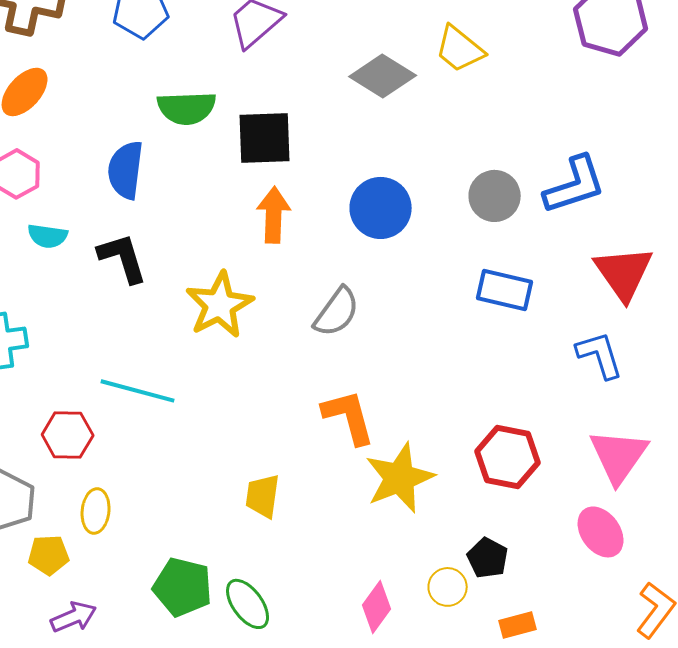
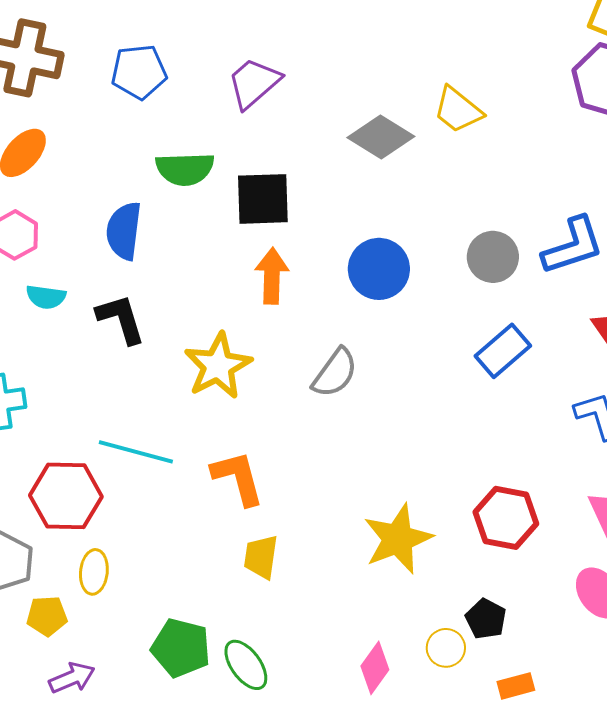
blue rectangle: (505, 290) -> (503, 351), turned -54
orange L-shape: (349, 417) -> (238, 478), moved
red hexagon: (68, 435) -> (66, 496), size x1.4

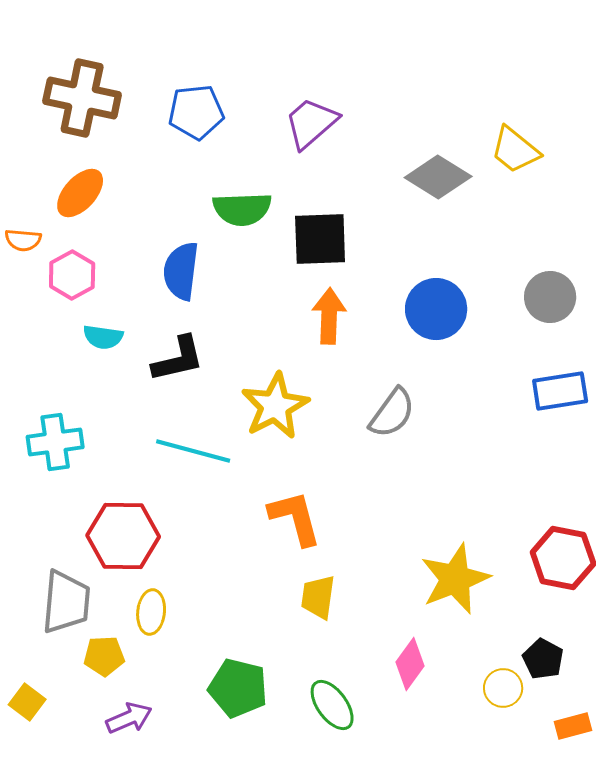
black L-shape: (121, 319) -> (178, 359), turned 94
blue rectangle: (503, 351) -> (560, 391), turned 32
cyan line: (136, 452) -> (193, 451), moved
green ellipse: (246, 665) -> (332, 705), moved
pink diamond: (375, 668) -> (410, 664), moved

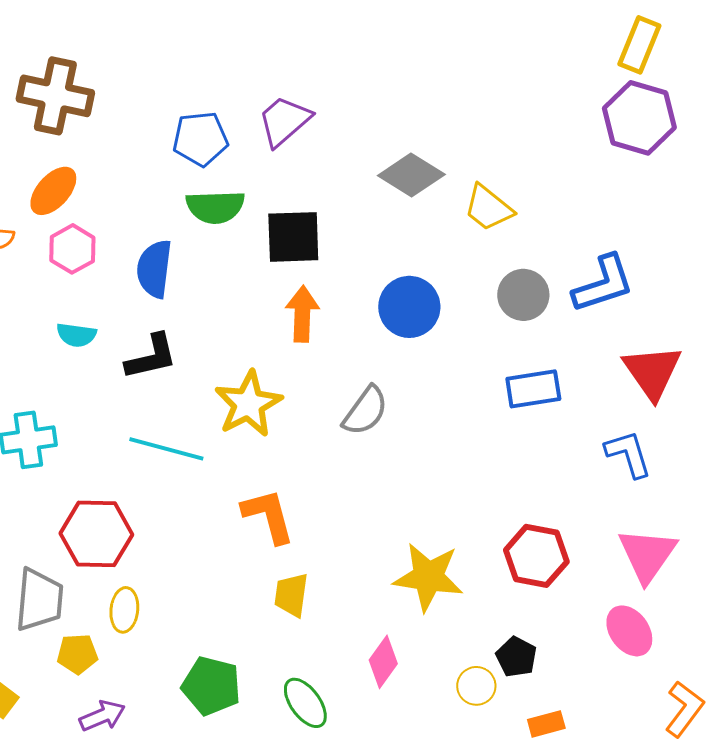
blue pentagon: (196, 112) -> (200, 139), moved
yellow trapezoid: (515, 150) -> (488, 208), moved
pink hexagon: (72, 275) -> (72, 249), moved
yellow star: (455, 579) -> (428, 577), turned 30

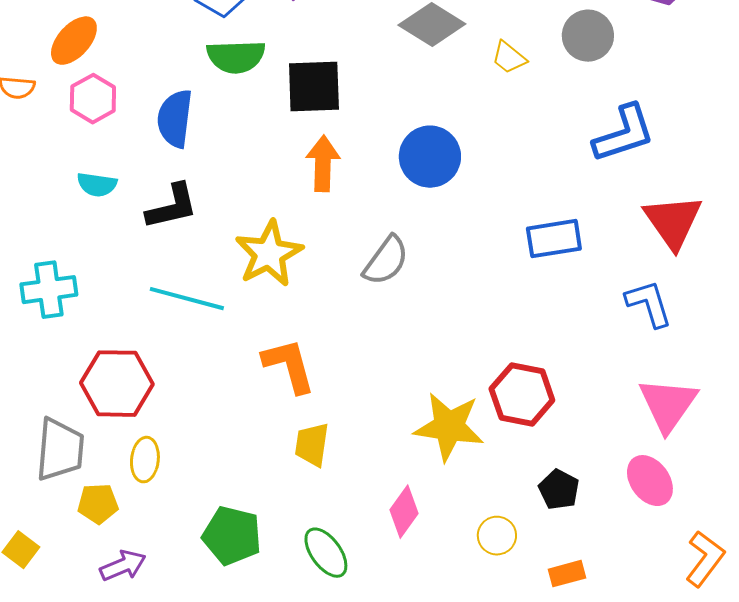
yellow trapezoid: (488, 208) -> (509, 58), size x0.7
gray circle: (523, 295) -> (588, 36), moved
red hexagon: (536, 556) -> (522, 395), moved
black pentagon: (516, 657) -> (559, 490), moved

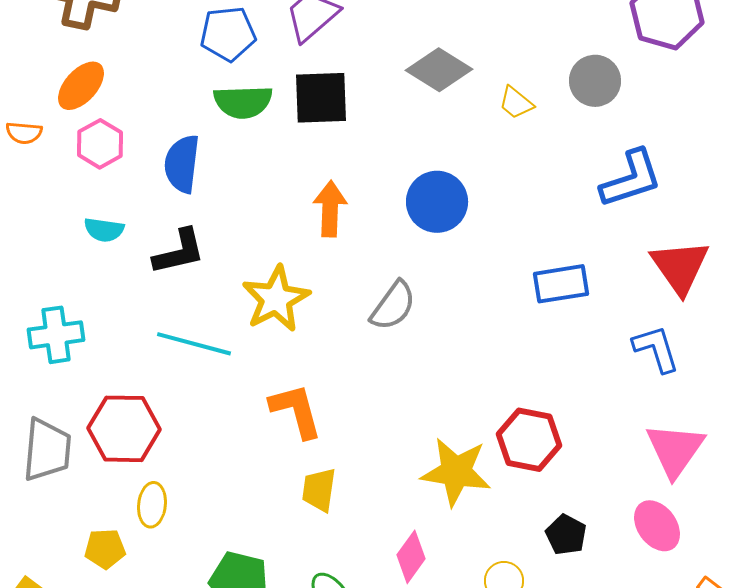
black square: (314, 87) -> (321, 98), moved
gray trapezoid: (60, 450) -> (47, 450), moved

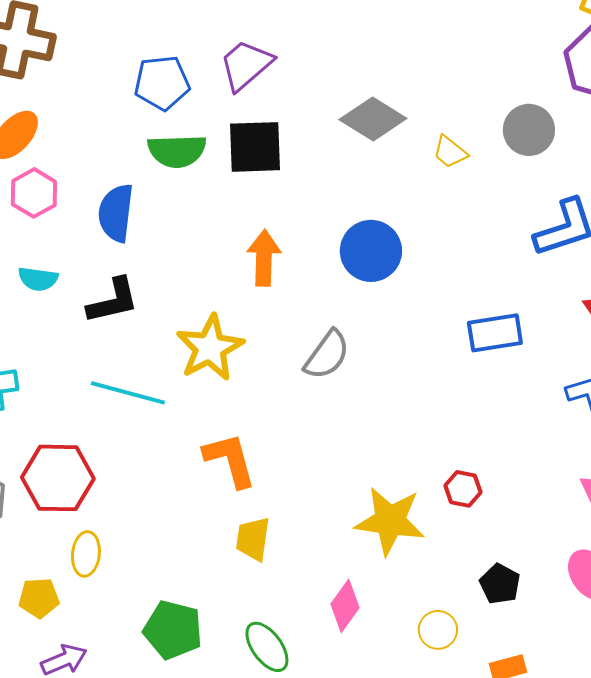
red hexagon: (529, 440) -> (463, 489), size x0.6

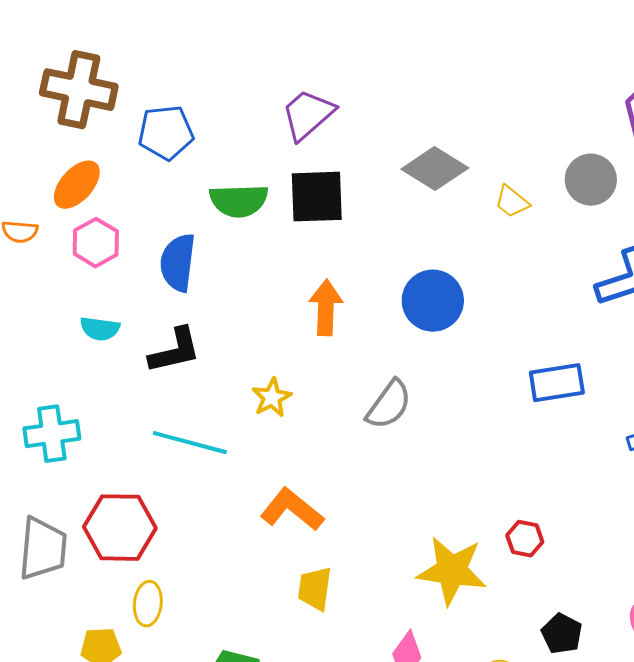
blue pentagon: (162, 83) -> (166, 133), moved
yellow star: (210, 348) -> (272, 398), size x0.6
orange L-shape: (230, 460) -> (292, 510), turned -36

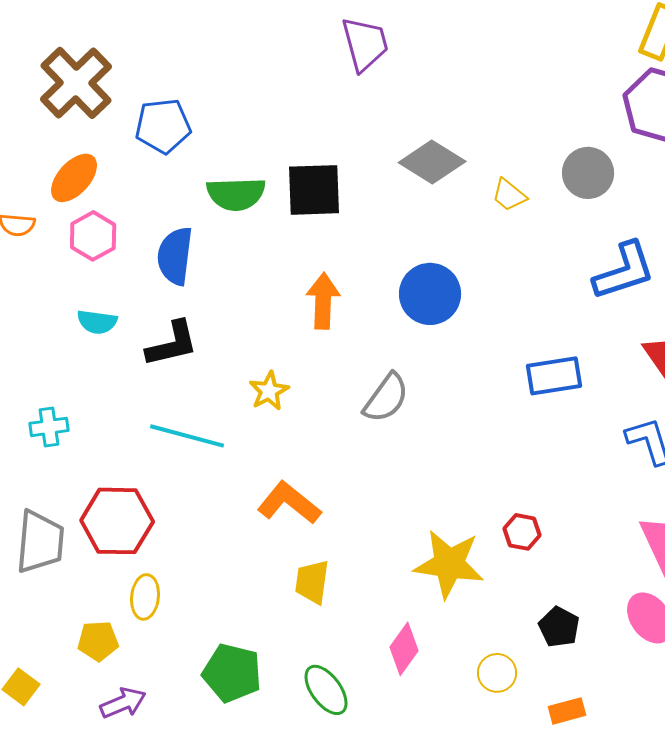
brown cross: (79, 90) -> (76, 83), turned 34
purple trapezoid: (308, 115) -> (365, 44), moved, turned 116
cyan cross: (52, 434) -> (49, 427), size x0.7

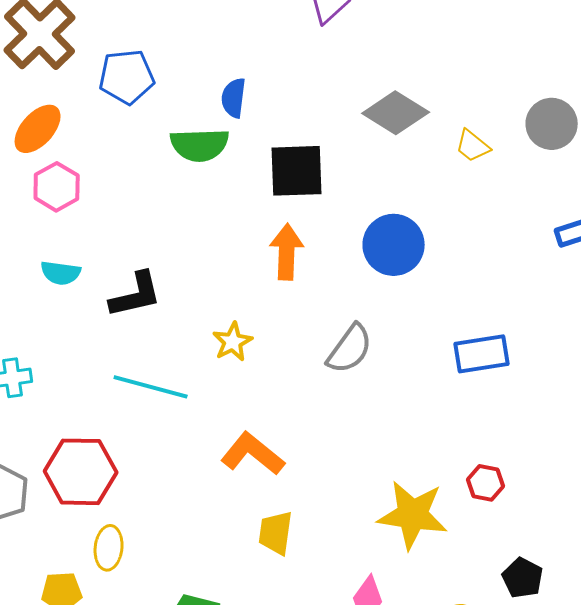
black square: (314, 190) -> (297, 171), moved
blue semicircle: (175, 256) -> (234, 98), moved, size x0.7
blue rectangle: (554, 376) -> (482, 354), moved

